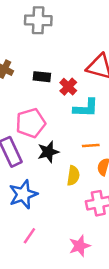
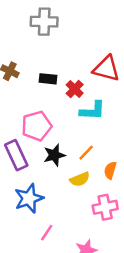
orange line: (91, 146) -> (86, 153), moved, turned -42
yellow semicircle: (73, 176) -> (80, 179), turned 60
pink line: (29, 236) -> (47, 233), moved

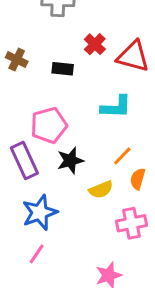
red cross: (75, 89) -> (95, 44), moved
orange line: (86, 153) -> (122, 156), moved
pink line: (47, 233) -> (37, 254), moved

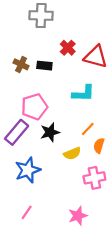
brown cross: (17, 59) -> (21, 64), moved
purple rectangle: (24, 160) -> (17, 132), turned 65
pink line: (37, 254) -> (27, 212), moved

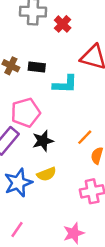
red cross: (68, 48) -> (63, 24), moved
cyan L-shape: (83, 93) -> (65, 84), moved
yellow semicircle: (72, 153) -> (47, 174), moved

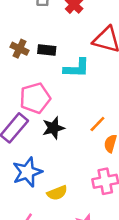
yellow semicircle: (47, 174) -> (57, 193), moved

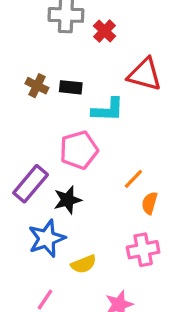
pink pentagon: (35, 98) -> (79, 150), moved
black star: (53, 128) -> (68, 200), moved

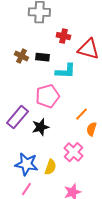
red cross: (105, 31) -> (63, 36), moved, turned -32
blue star: (47, 238) -> (26, 164), moved, turned 30
pink cross: (143, 250) -> (73, 152), moved, turned -36
yellow semicircle: (84, 264) -> (50, 167), turned -49

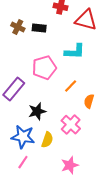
cyan L-shape: (65, 71) -> (75, 51), moved
orange line: (81, 114) -> (71, 86), moved
black star: (40, 127) -> (37, 111), moved

